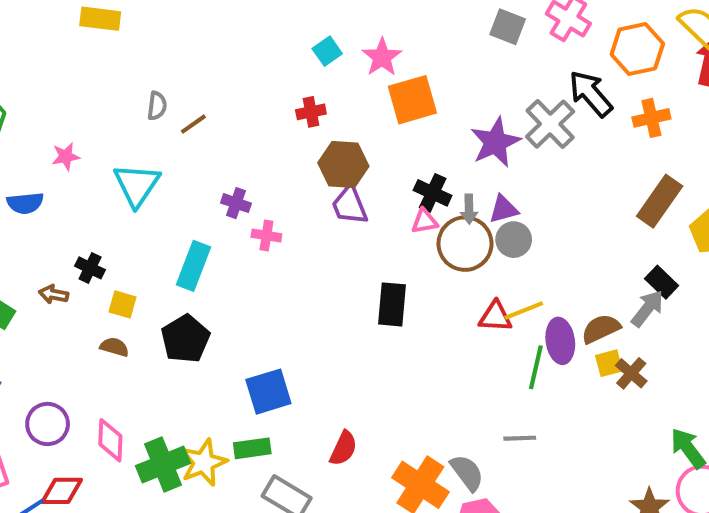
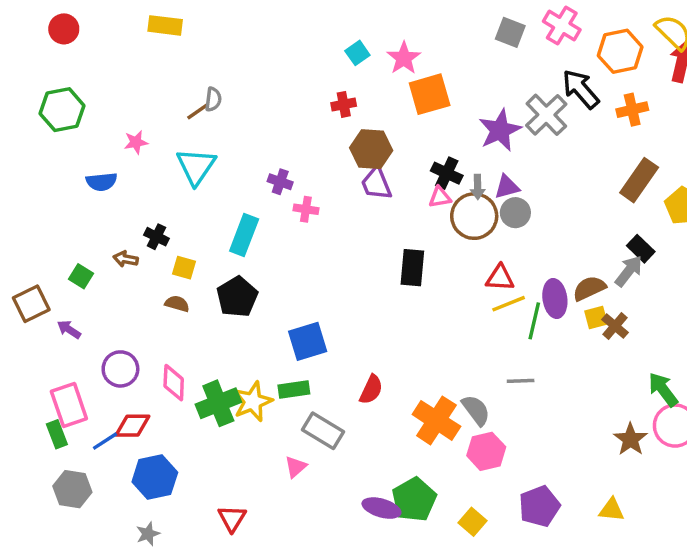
brown line: (193, 124) -> (198, 111), moved
yellow line: (524, 310) -> (509, 304), moved

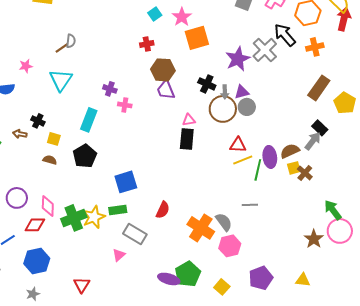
pink triangle: (440, 197) -> (189, 120), moved
red diamond: (132, 426) -> (35, 225), moved

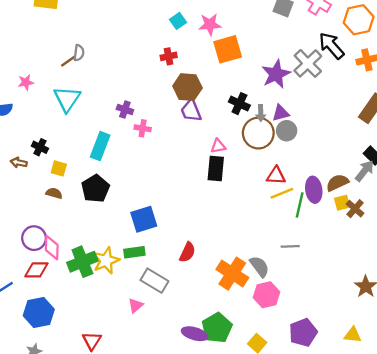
pink star: (182, 17) -> (210, 24), turned 30
purple circle: (17, 198) -> (34, 238), moved

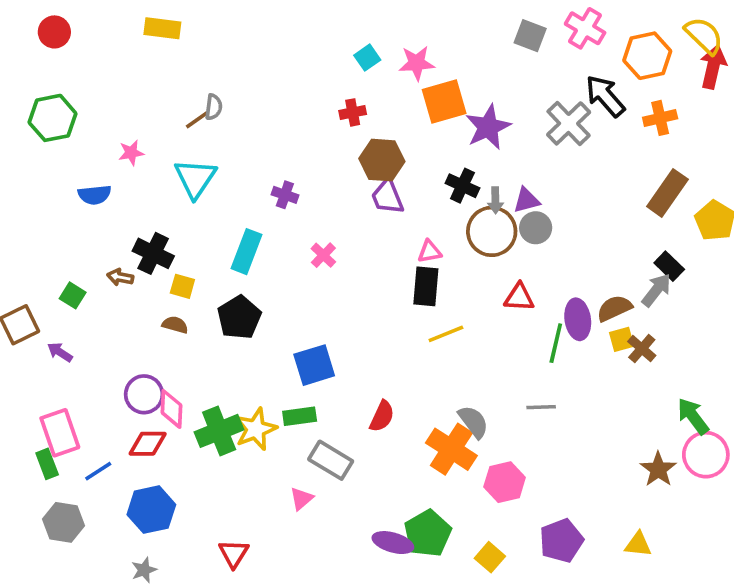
purple star: (276, 74) -> (488, 127), moved
pink cross: (143, 128) -> (323, 255), moved, turned 35
black cross: (40, 147) -> (153, 253), size x1.5
yellow line: (282, 193) -> (446, 334), moved
gray semicircle: (259, 266) -> (473, 422), moved

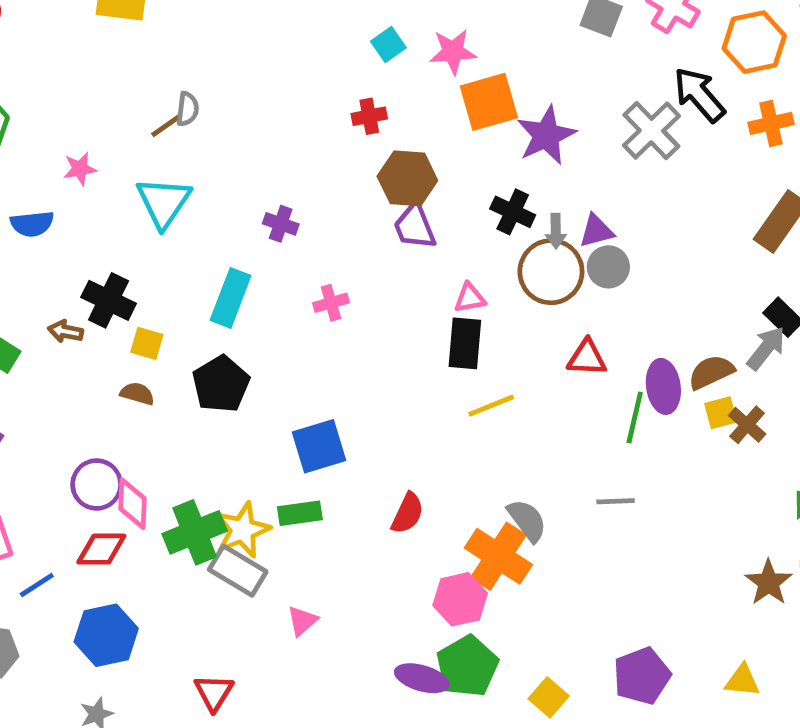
pink cross: (323, 255) -> (331, 303), turned 30
gray rectangle: (331, 460) -> (238, 571), moved
pink hexagon: (505, 482) -> (460, 599), moved

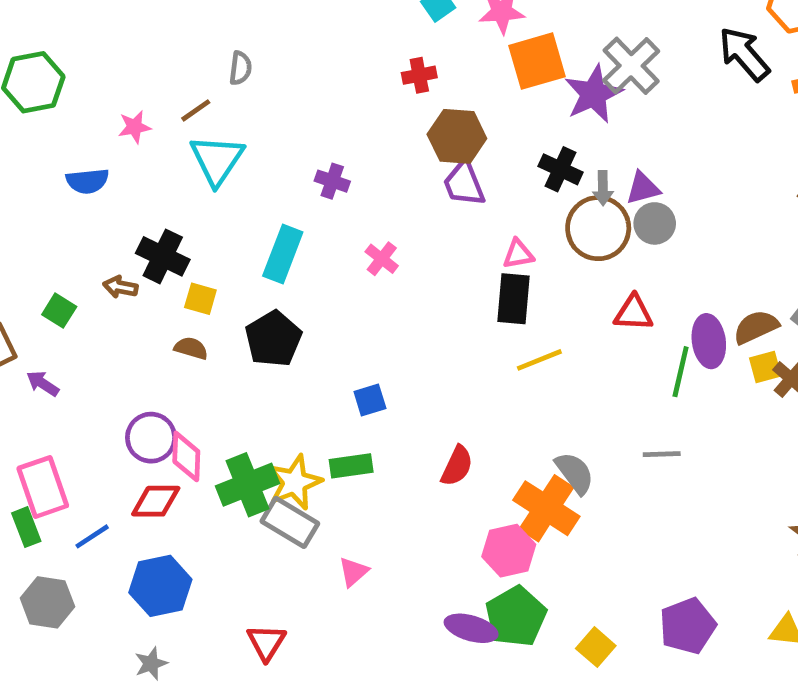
brown line: (166, 126) -> (196, 110), moved
gray cross: (651, 131) -> (631, 66), moved
pink cross: (331, 303) -> (382, 259), turned -36
blue square: (319, 446) -> (370, 400), size x0.6

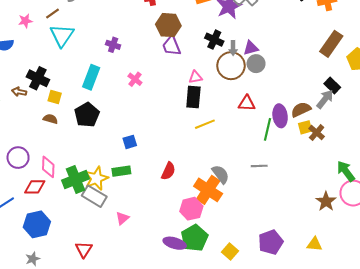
purple circle: (151, 438) -> (18, 158), moved

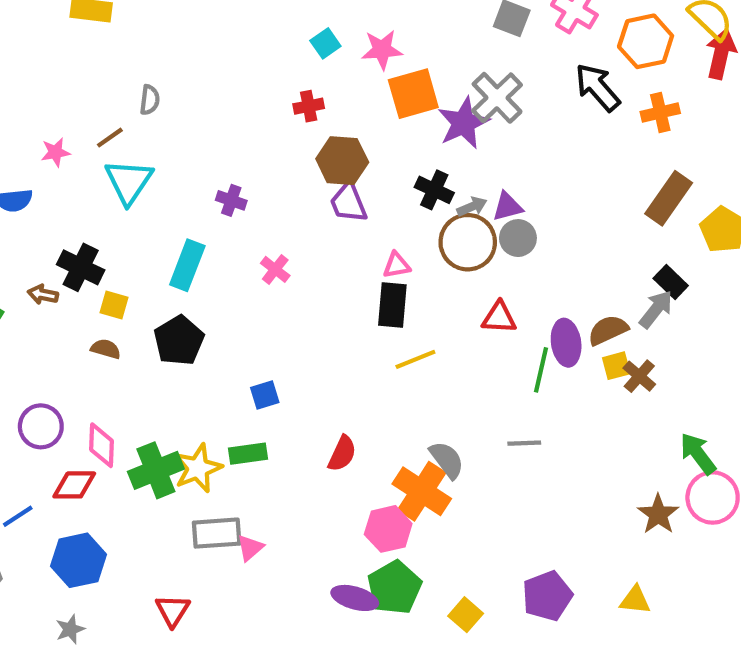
gray arrow: (233, 48) -> (472, 207), turned -112
gray rectangle: (94, 196) -> (217, 533), moved, turned -35

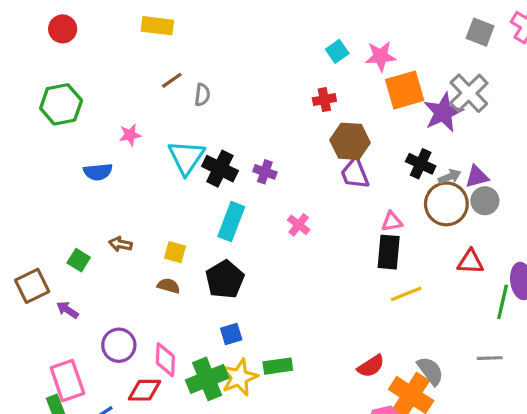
brown line: (110, 138) -> (172, 80), moved
black cross: (81, 267) -> (220, 169), moved
blue square: (265, 395) -> (231, 334), moved
red semicircle: (342, 454) -> (371, 366), moved, turned 32

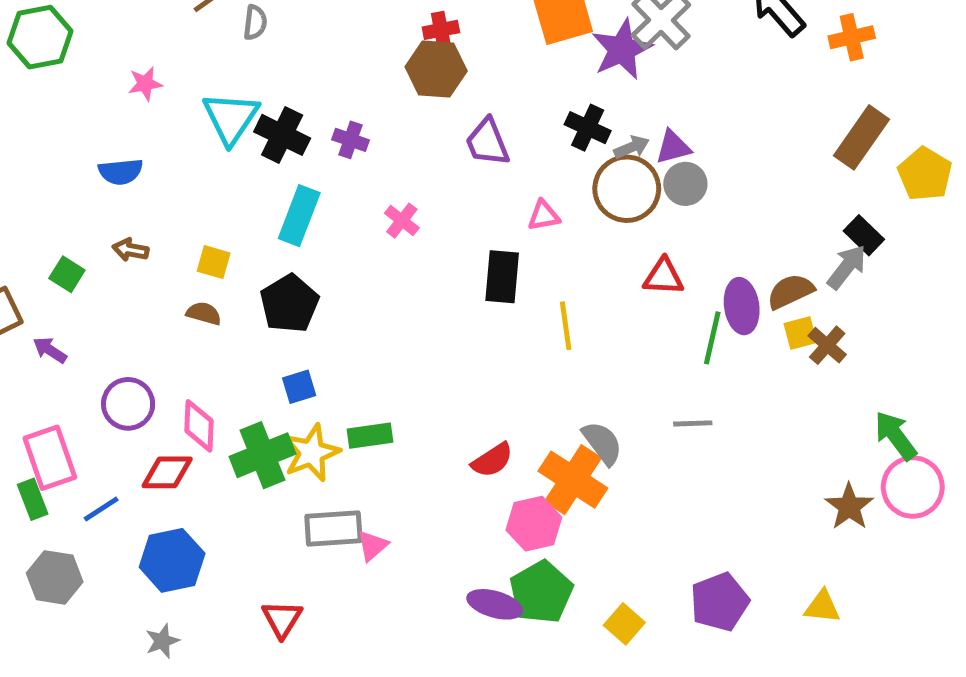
brown hexagon: (350, 141) -> (436, 69), moved
blue semicircle: (98, 172) -> (121, 172), moved
black rectangle: (389, 252) -> (502, 277), moved
yellow line: (406, 294) -> (566, 326), turned -76
red semicircle: (371, 366) -> (492, 460), moved

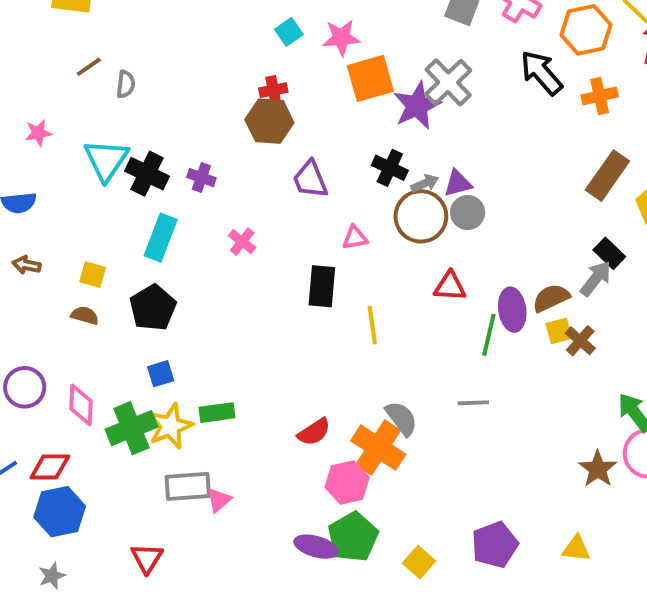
red diamond: (167, 472) -> (50, 467), moved

